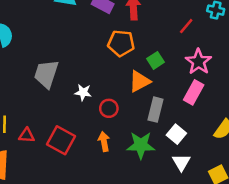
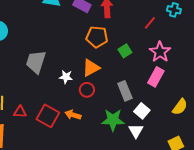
orange triangle: (140, 81) -> (91, 68), moved
gray rectangle: (156, 110) -> (125, 91), turned -36
orange arrow: (104, 141) -> (73, 115), moved, turned -63
white triangle: (181, 162) -> (136, 131), moved

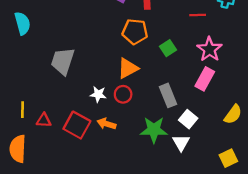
red line: (150, 23) -> (198, 15), turned 48
white star: (66, 77) -> (98, 94), moved

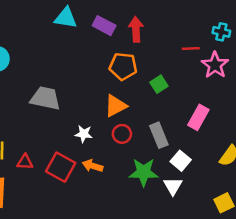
pink star: (209, 49) -> (215, 65), moved
gray trapezoid: (63, 61) -> (45, 98), turned 84
red circle: (123, 94) -> (122, 134), moved

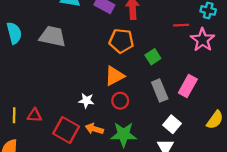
gray trapezoid: (45, 98) -> (53, 36), moved
gray rectangle: (159, 135) -> (160, 91), moved
red triangle: (25, 162) -> (34, 115), moved
green star: (144, 172) -> (124, 135), moved

